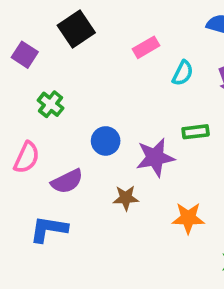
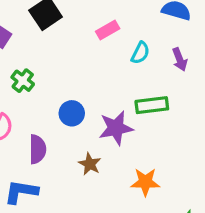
green rectangle: (196, 132) -> (152, 105), size x1.4
purple semicircle: (67, 181) -> (37, 149), turned -64
brown star: (126, 198) -> (90, 164), turned 30

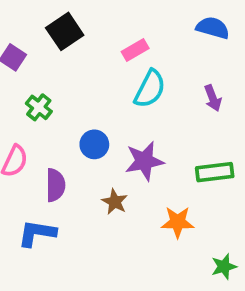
cyan semicircle: (140, 53) -> (150, 89), moved, size x1.5
purple arrow: (180, 59) -> (213, 98), moved
green rectangle: (152, 105) -> (215, 172), moved

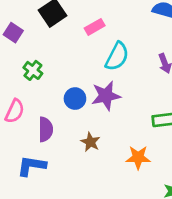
pink rectangle: (135, 50) -> (95, 27), moved
purple star: (144, 161) -> (106, 96), moved

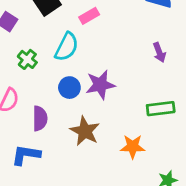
cyan semicircle: (117, 56) -> (67, 47), moved
brown star: (90, 142) -> (85, 131), size x1.5

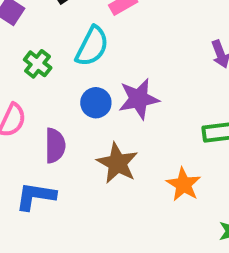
orange star: (133, 147) -> (183, 184), turned 30

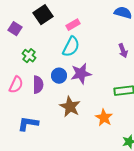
cyan semicircle: (92, 46) -> (71, 47), moved
purple semicircle: (55, 146) -> (38, 85), moved

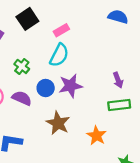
purple arrow: (123, 51) -> (118, 80), moved
green cross: (29, 56) -> (22, 66), moved
purple semicircle: (38, 85) -> (22, 98), turned -66

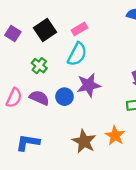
black square: (27, 19) -> (45, 30), moved
blue circle: (46, 88) -> (65, 97), moved
brown star: (58, 123) -> (84, 141), moved

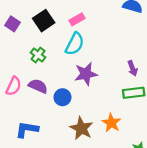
blue circle: (65, 97) -> (62, 97), moved

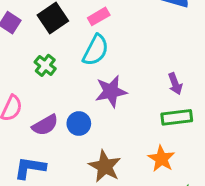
purple semicircle: (38, 86) -> (45, 125), moved, turned 126
orange star: (111, 123) -> (161, 159), moved

